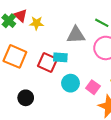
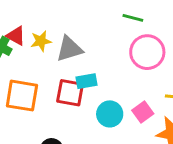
gray triangle: (76, 35) -> (69, 49), moved
pink square: (93, 87) -> (143, 112), turned 32

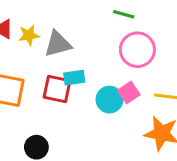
pink square: (143, 112) -> (129, 93), moved
cyan circle: (110, 114) -> (109, 100), moved

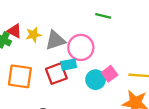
pink circle: (137, 50) -> (81, 47), moved
red square: (57, 89) -> (56, 74), turned -30

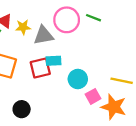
pink circle: (81, 47) -> (67, 20), moved
pink square: (110, 74) -> (93, 96), moved

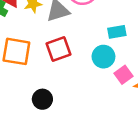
cyan rectangle: (53, 61) -> (117, 32), moved

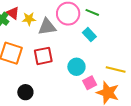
cyan rectangle: (117, 32) -> (89, 35), moved, turned 48

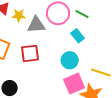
cyan circle: (76, 67) -> (70, 60), moved
pink square: (90, 83) -> (74, 84), size x1.5

